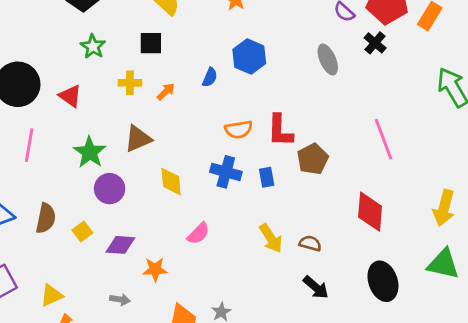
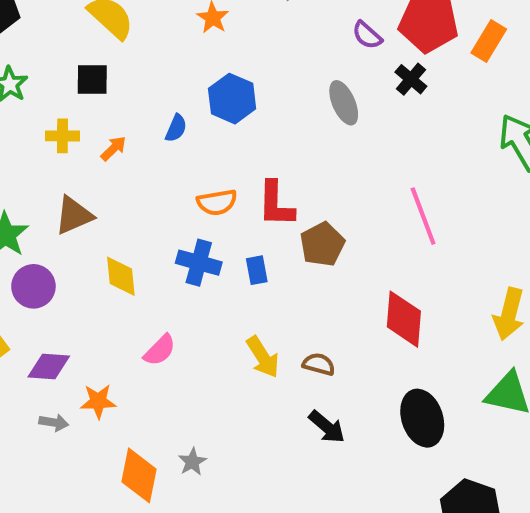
gray arrow: (120, 299) -> (54, 423), moved

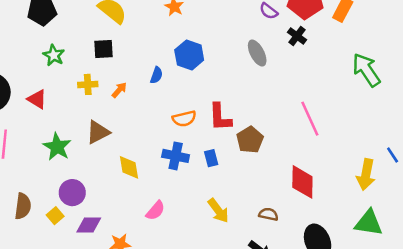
purple circle: (33, 286) -> (72, 193), moved
brown semicircle: (319, 364) -> (268, 214), moved

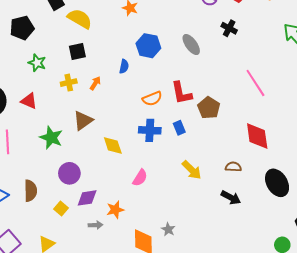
black cross: (297, 36) -> (229, 28), moved
gray ellipse: (257, 53) -> (191, 45), moved
yellow square: (55, 216) -> (61, 208), moved

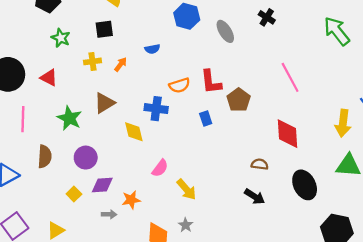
blue hexagon: (148, 46) -> (187, 16), moved
blue semicircle: (124, 66) -> (152, 49), turned 64
blue cross: (150, 130) -> (156, 109), moved
yellow arrow: (192, 170) -> (187, 189), moved
brown semicircle: (31, 191) -> (45, 156), moved

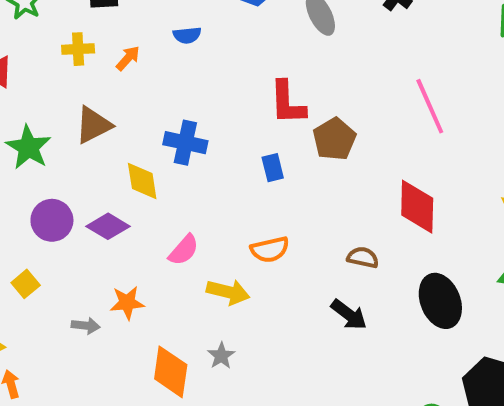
orange semicircle: (180, 85) -> (270, 249), moved
purple diamond: (102, 185) -> (108, 226), moved, turned 30
yellow arrow: (187, 189) -> (228, 292), turned -40

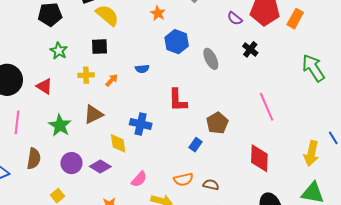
red L-shape: (287, 103) -> (178, 100), moved
blue rectangle: (273, 168) -> (196, 145), moved, turned 48
brown semicircle: (363, 257) -> (211, 185), moved

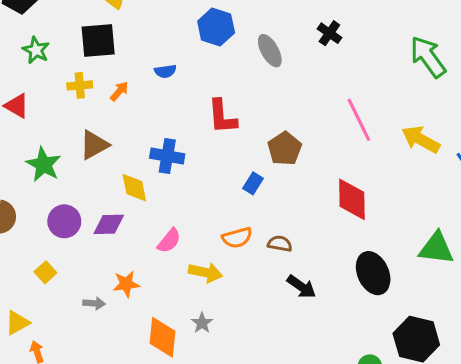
black square: (99, 47) -> (98, 40), size x1.4
yellow arrow: (311, 153) -> (421, 139), moved, turned 110
purple diamond: (100, 166) -> (109, 224), turned -30

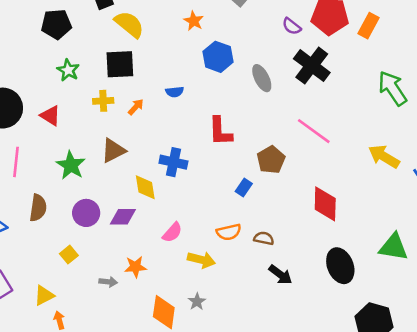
black cross: (329, 33) -> (312, 66), size x1.8
pink line: (359, 120) -> (314, 131), moved, turned -30

